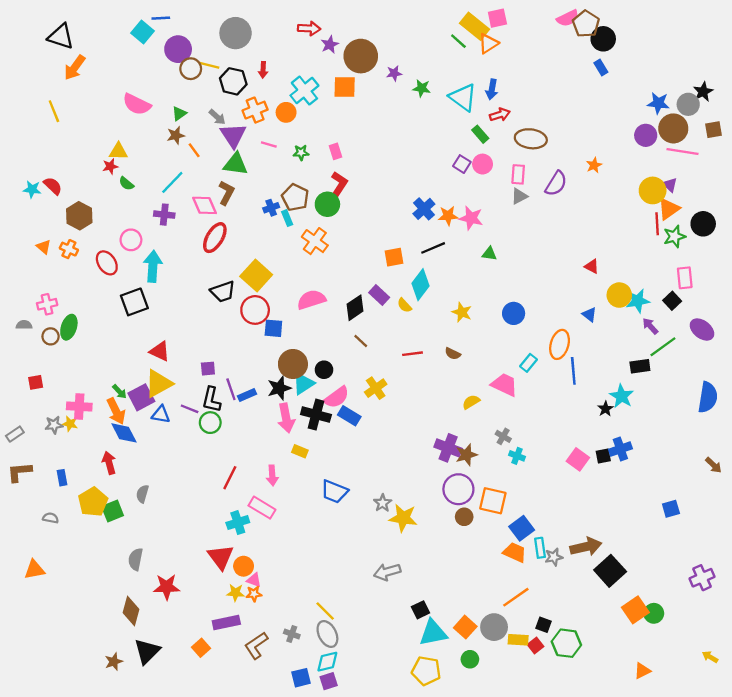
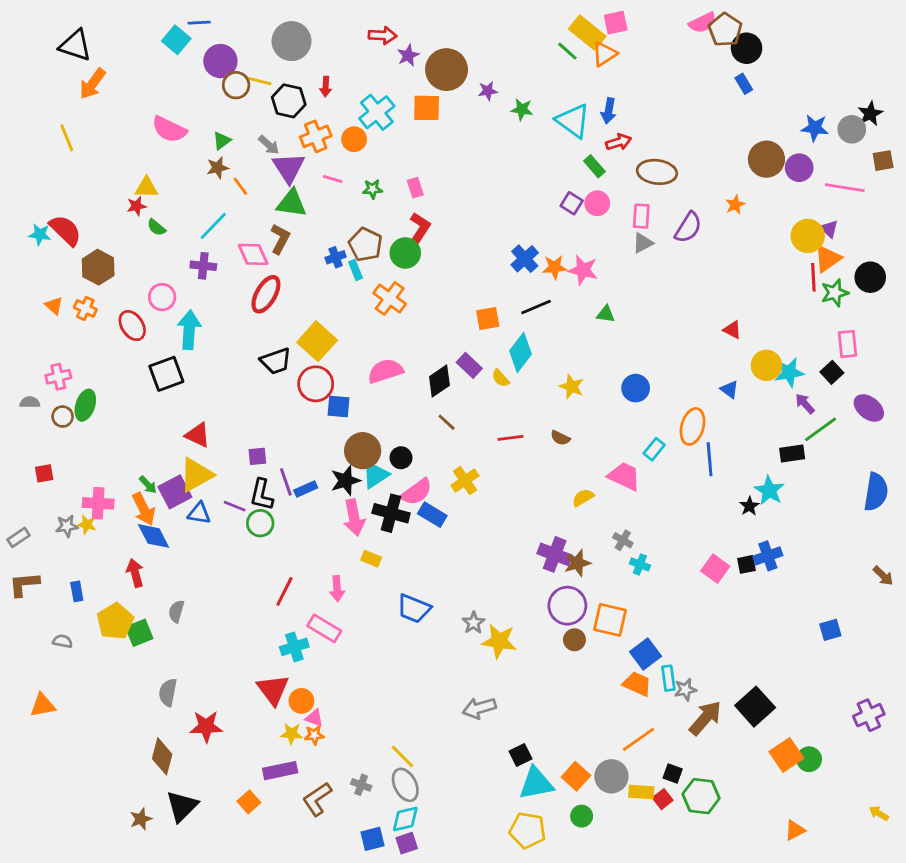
brown circle: (673, 128) -> (766, 159), moved
red semicircle: (53, 186) -> (65, 230), size x1.4
brown arrow: (586, 547) -> (705, 718), moved, turned -36

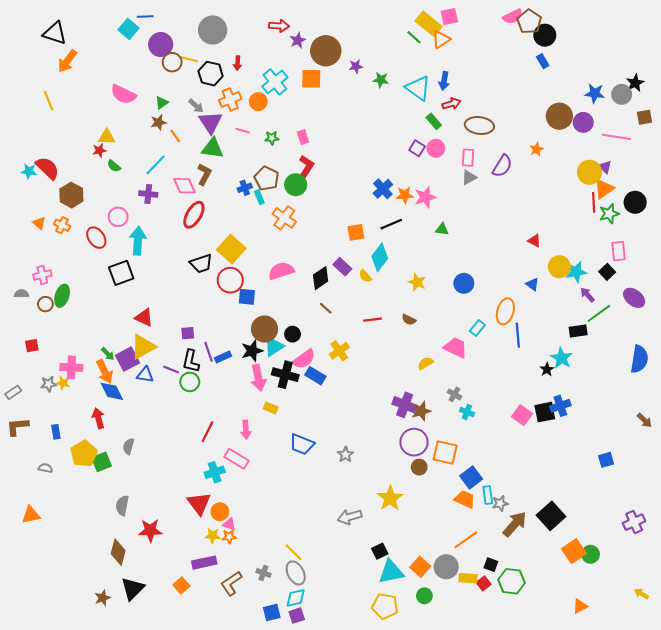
pink star: (583, 270) -> (425, 197), turned -30
black square: (747, 564) -> (545, 412), size x1.5
yellow star: (499, 641) -> (390, 498), moved, turned 30

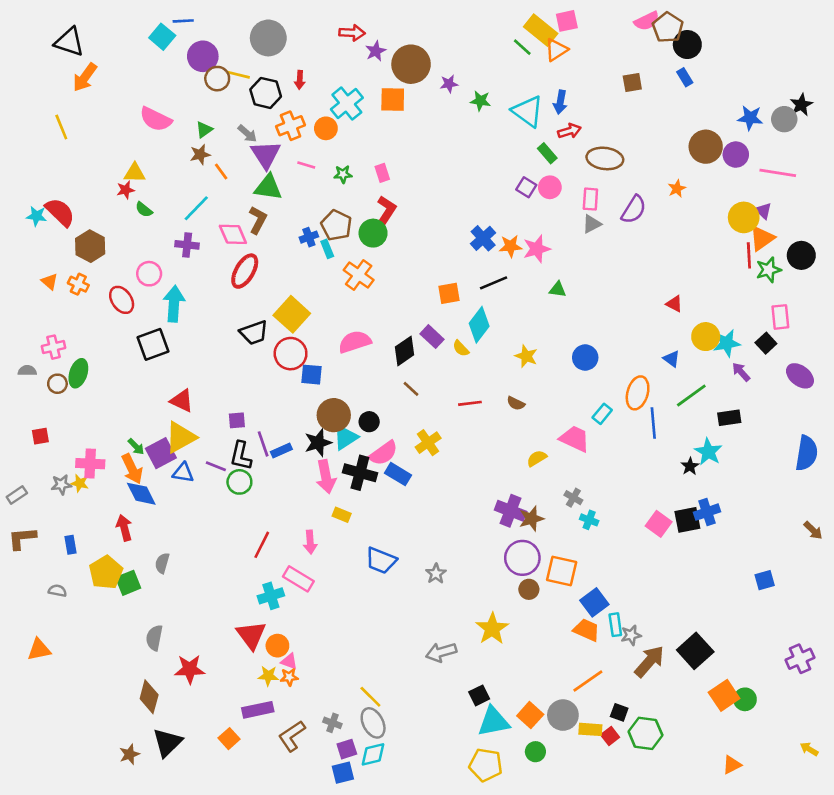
brown square: (644, 117) -> (632, 83), moved
green line: (599, 313) -> (691, 395), moved
purple square: (297, 616) -> (347, 749), moved

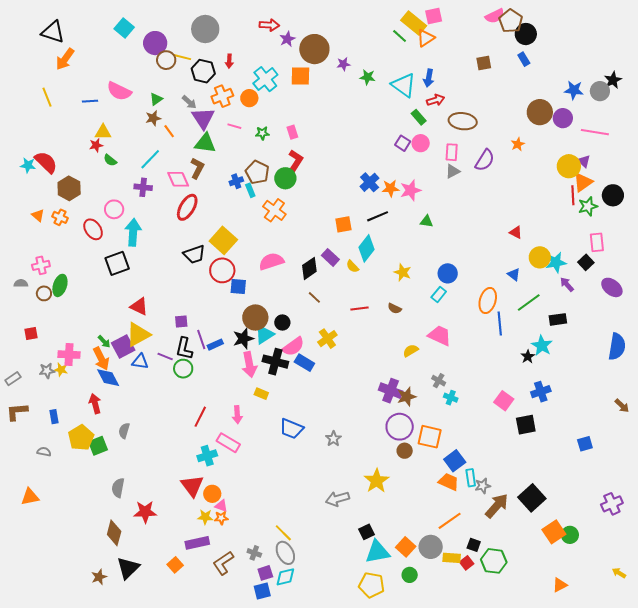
blue line: (183, 21) -> (90, 101), moved
cyan rectangle: (602, 414) -> (439, 294), moved
black square: (687, 520) -> (526, 425), moved

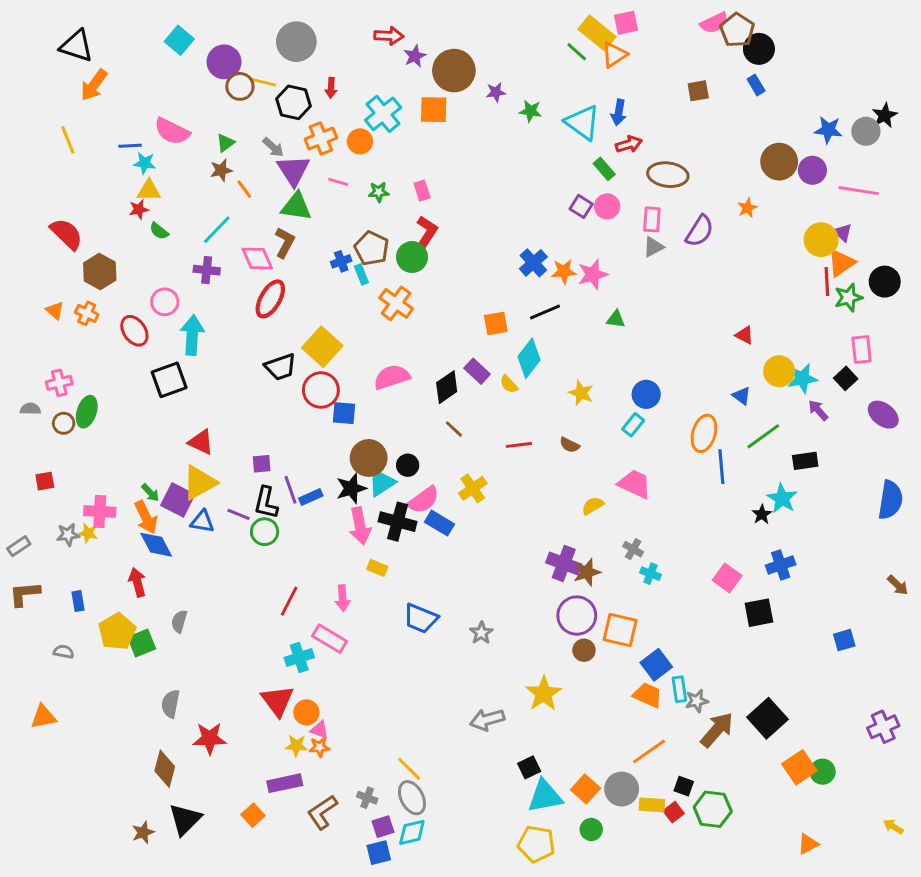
cyan star: (28, 165) -> (145, 163), moved
purple square: (123, 347) -> (178, 500), turned -35

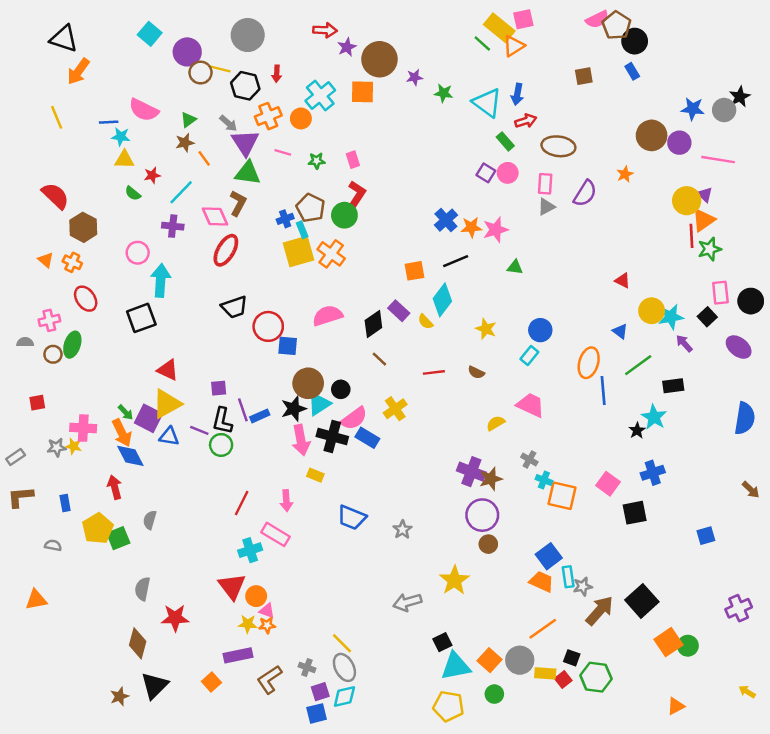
red star: (139, 209) -> (152, 175), moved
black circle: (885, 282) -> (751, 301), moved
red ellipse: (134, 331) -> (86, 299), moved
yellow square: (322, 347) -> (298, 251), moved, turned 32
orange square: (620, 630) -> (562, 496), moved

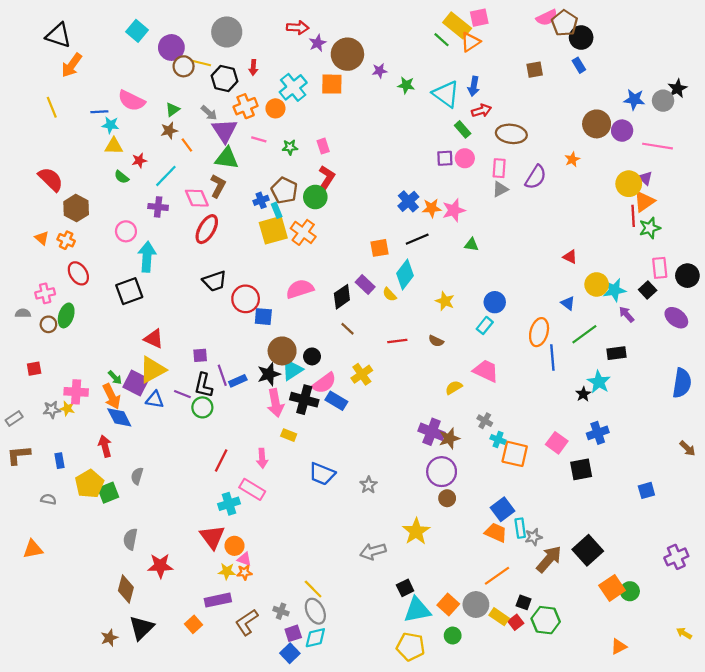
purple square: (486, 173) -> (445, 158), turned -35
yellow rectangle: (545, 673) -> (499, 617), turned 30
blue square: (317, 713) -> (290, 653), turned -30

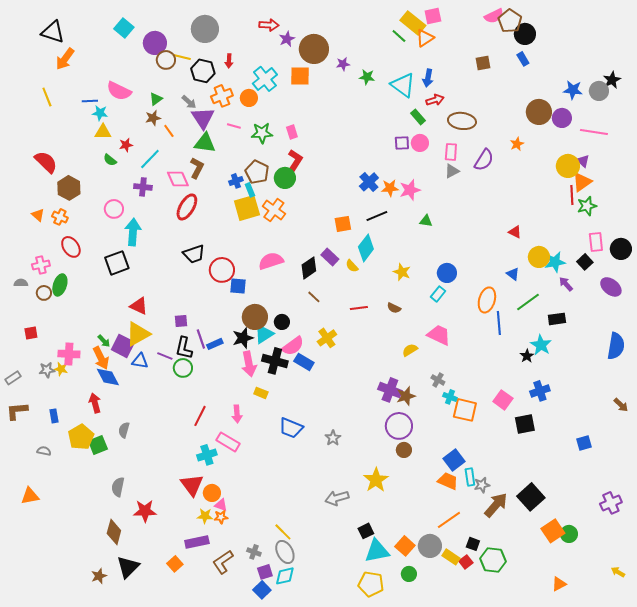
green star: (290, 147) -> (262, 133), size x1.5

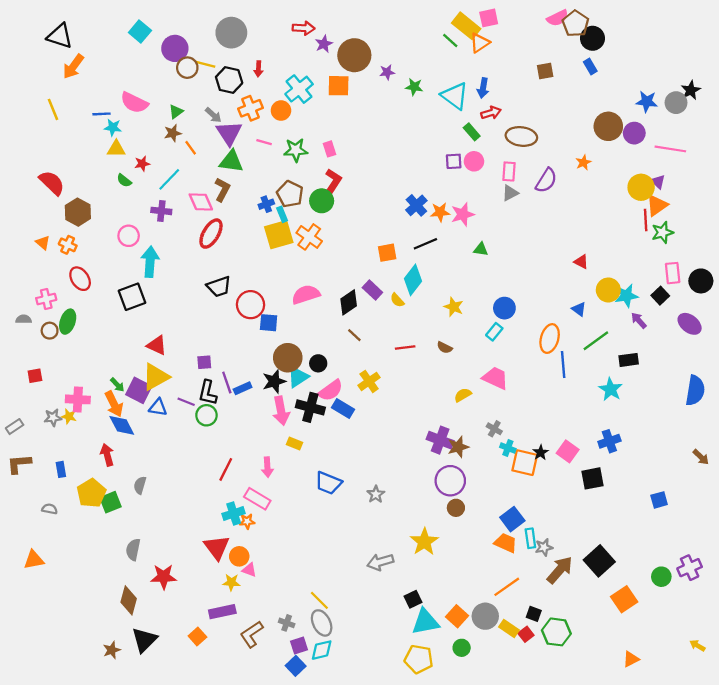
black star: (527, 356) -> (541, 453), moved
orange star: (221, 517) -> (247, 521), moved
green circle: (569, 534) -> (661, 577), moved

